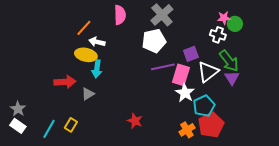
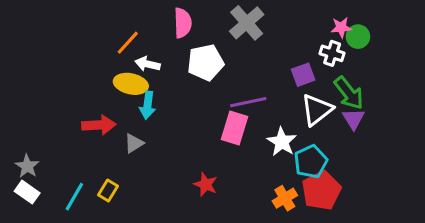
white pentagon: (154, 41) -> (206, 63), moved
purple square: (191, 54) -> (303, 75), moved
pink rectangle: (181, 75) -> (234, 128), moved

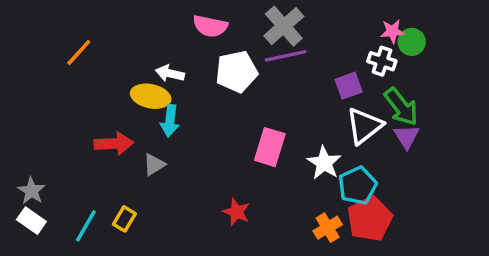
pink semicircle: (183, 23) -> (210, 26), turned 104
orange line: (128, 43) -> (79, 52), moved
purple line: (248, 102) -> (286, 56), moved

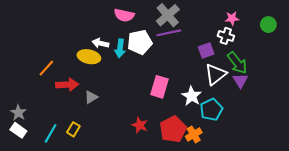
green circle: (412, 42) -> (268, 25), moved
orange line: (79, 52) -> (46, 68), moved
cyan arrow: (170, 121) -> (120, 48), moved
red pentagon: (370, 219) -> (173, 129), moved

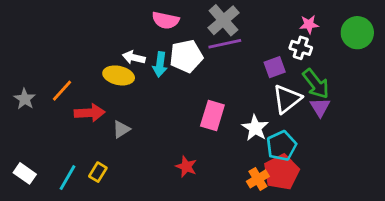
green circle: (268, 25) -> (357, 33), size x1.5
gray star: (18, 113) -> (25, 99), moved
red pentagon: (173, 129) -> (281, 172), moved

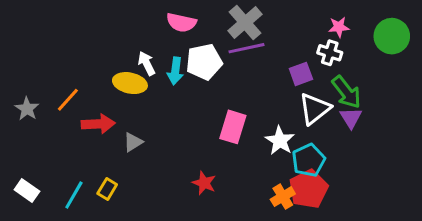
white arrow: (134, 58) -> (147, 63), turned 50

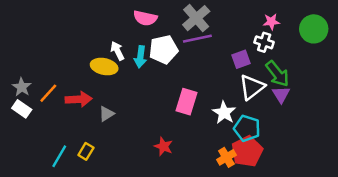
orange line: (68, 100) -> (48, 93), moved
cyan pentagon: (309, 160) -> (247, 128), turned -30
white rectangle: (27, 191) -> (22, 109), moved

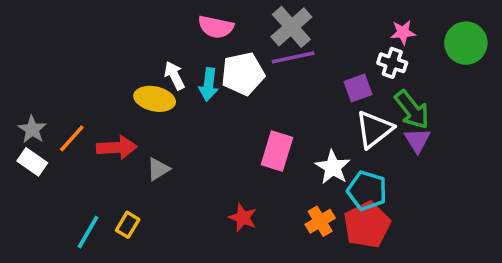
orange cross: (226, 157) -> (320, 221), moved

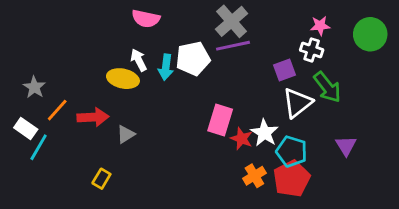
pink semicircle: (216, 27) -> (146, 19), moved
gray star: (32, 129) -> (34, 87), moved
purple triangle: (417, 140) -> (346, 146), moved
red star: (243, 218) -> (242, 139), moved
cyan line: (88, 232) -> (39, 147), moved

